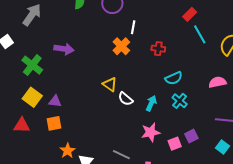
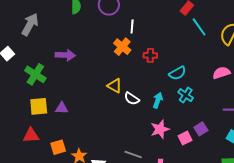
red cross: (158, 49) -> (150, 55), moved
yellow square: (32, 97) -> (39, 106), turned -36
orange square: (54, 123) -> (58, 147), moved

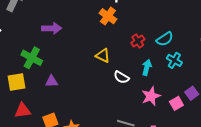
red cross: (150, 55) -> (138, 41), moved, turned -32
green cross: (35, 74) -> (32, 58), moved
white semicircle: (132, 99) -> (121, 77), moved
yellow square: (39, 106) -> (16, 82), moved

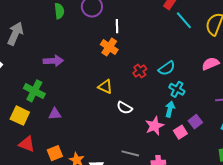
cyan arrow: (147, 67) -> (170, 109), moved
yellow square: (16, 82) -> (20, 116), turned 36
red triangle: (23, 111) -> (27, 144), turned 30

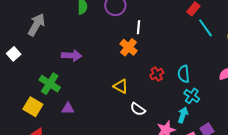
cyan semicircle: (167, 68) -> (184, 74), turned 114

